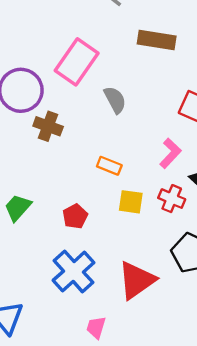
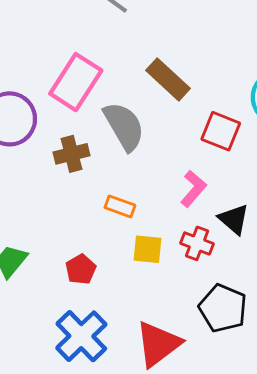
brown rectangle: (157, 40) -> (168, 79), moved, turned 36
gray semicircle: (115, 100) -> (124, 126), size x1.5
brown cross: (48, 126) -> (72, 154), moved, turned -32

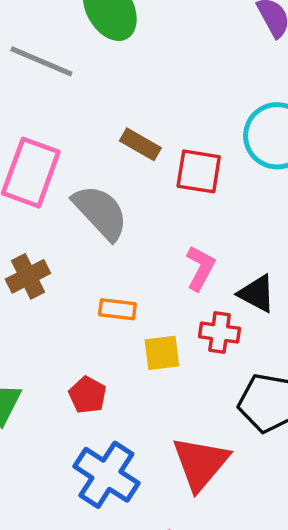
brown rectangle: (168, 79) -> (140, 144), size x0.7
red square: (221, 131) -> (199, 171), moved
brown cross: (72, 154) -> (28, 276), moved

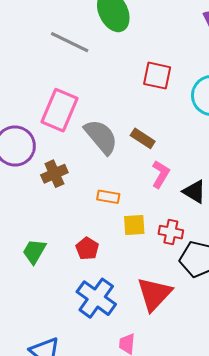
brown rectangle: (140, 144) -> (143, 138), moved
red square: (199, 171) -> (157, 76), moved
red cross: (220, 333) -> (171, 232), moved

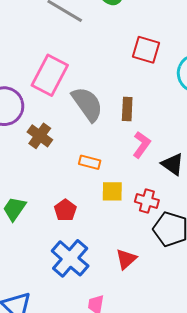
brown rectangle: (143, 138) -> (127, 109), turned 55
brown cross: (54, 174) -> (40, 136), turned -35
red triangle: (154, 294) -> (126, 259), size x0.6

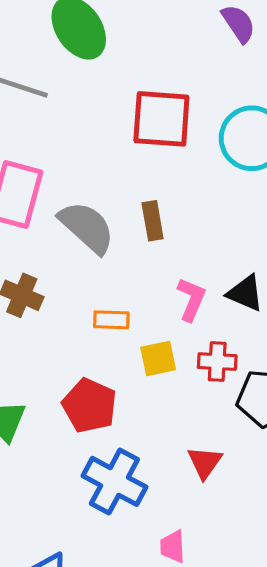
red square: (146, 50) -> (161, 119), size x1.4
pink L-shape: (142, 145) -> (191, 299), moved
red pentagon: (65, 210) -> (90, 406), size x1.5

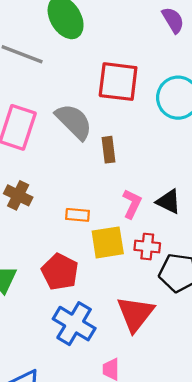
gray semicircle: (87, 227) -> (74, 122), moved
yellow square: (158, 358) -> (108, 242), size x1.4
red triangle: (205, 462) -> (135, 314), size x1.6

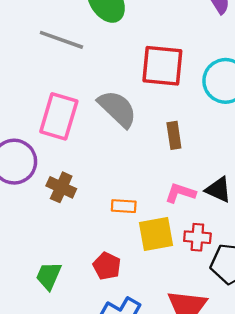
brown rectangle: (109, 150) -> (174, 135), moved
pink L-shape: (132, 204) -> (180, 193), turned -96
red pentagon: (60, 272) -> (107, 266), size x0.7

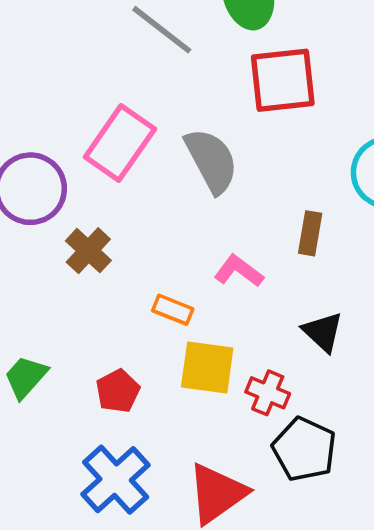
red square: (162, 66) -> (283, 80), moved, turned -30
brown rectangle: (174, 135) -> (310, 233), moved
pink L-shape: (180, 193) -> (239, 271), moved

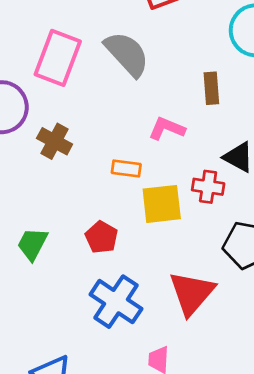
red cross: (268, 393) -> (208, 187), moved

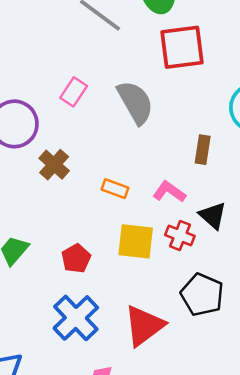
pink rectangle: (58, 58) -> (74, 92), size x0.6
pink L-shape: (167, 129) -> (169, 192), moved
orange rectangle: (126, 169) -> (115, 189), moved

